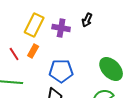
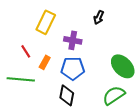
purple cross: (61, 28) -> (73, 40), moved
orange rectangle: (33, 51) -> (45, 62), moved

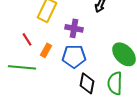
black diamond: (67, 95) -> (87, 83), moved
green semicircle: (114, 95) -> (115, 83), turned -55

